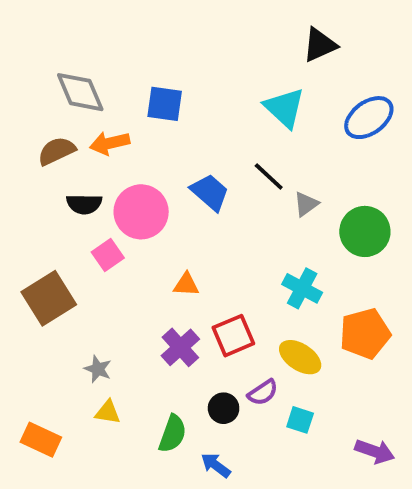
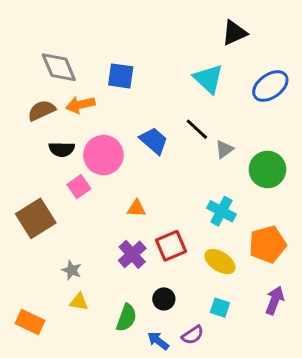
purple semicircle: (263, 392) -> (193, 335), moved
purple arrow: (375, 451) -> (275, 300), moved, turned -88

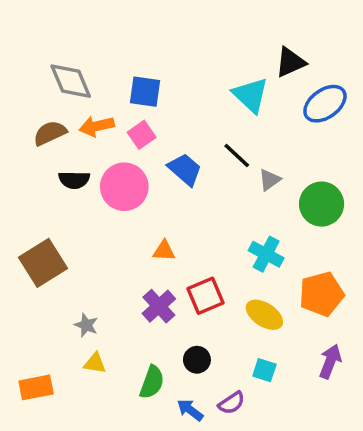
black triangle: (234, 33) -> (290, 62), moved
pink square: (79, 187) -> (142, 135), moved
orange rectangle: (30, 322) -> (36, 387), turned -36

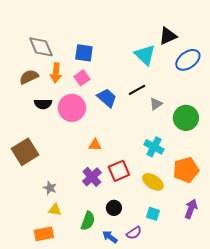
orange arrow: (97, 126) -> (56, 73), turned -72
black line: (237, 156) -> (137, 90), turned -72
orange rectangle: (36, 387) -> (44, 234), moved

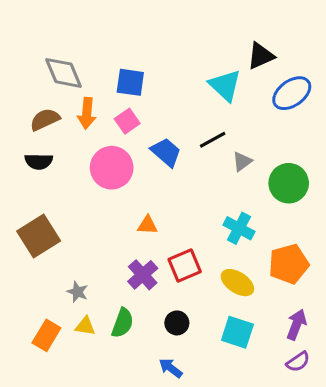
black semicircle: (43, 104) -> (39, 161), moved
cyan square: (153, 214) -> (237, 332), size x1.5
green semicircle: (88, 221) -> (123, 323), moved
purple semicircle: (134, 233) -> (298, 362), moved
orange rectangle: (44, 234) -> (46, 335), moved, turned -48

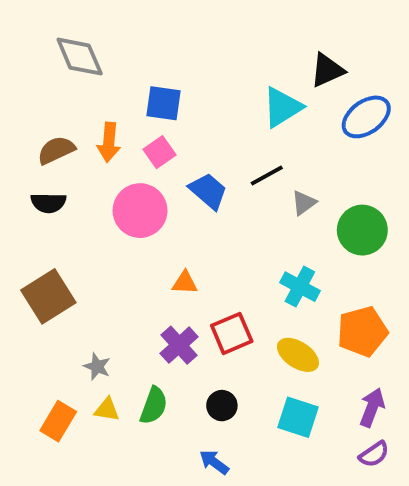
gray diamond: (64, 73) -> (80, 57), moved
cyan triangle: (225, 85) -> (282, 107), turned 45

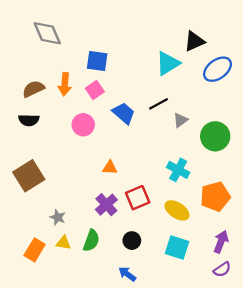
pink circle: (140, 211) -> (83, 125), size x0.7

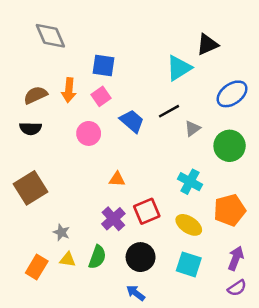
blue ellipse: (218, 69) -> (232, 94), moved
black circle: (132, 241) -> (141, 257), size x1.5

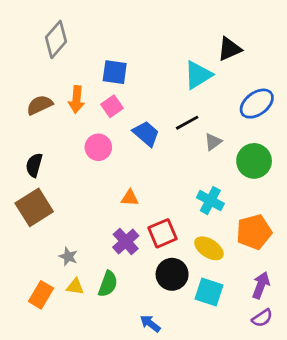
gray diamond: (50, 36) -> (56, 39), turned 64
black semicircle: (31, 128) -> (34, 165), moved, turned 105
black circle: (141, 257) -> (172, 274), moved

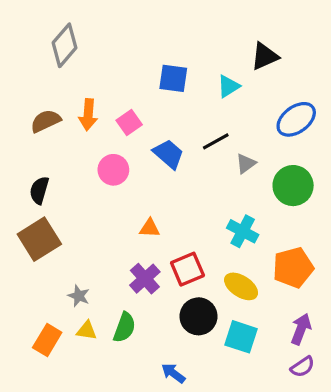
blue square: (115, 72) -> (173, 78), moved
cyan triangle: (198, 75) -> (228, 86), size x0.7

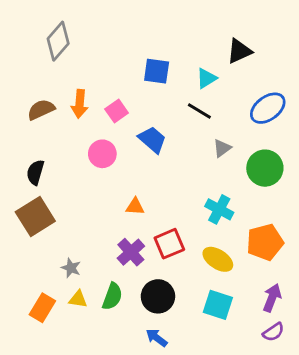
black line: (216, 141) -> (199, 111), moved, turned 60
black circle: (198, 316) -> (158, 296), moved

